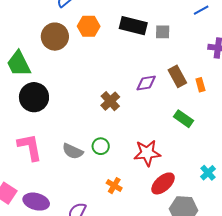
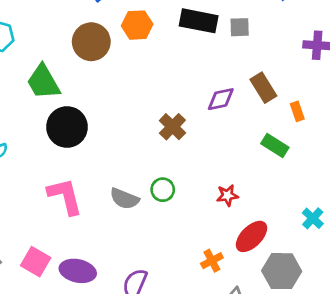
orange rectangle: (200, 85) -> (297, 111), moved
red star: (147, 153) -> (227, 195), size x0.6
orange cross: (114, 186) -> (212, 261), moved, turned 35

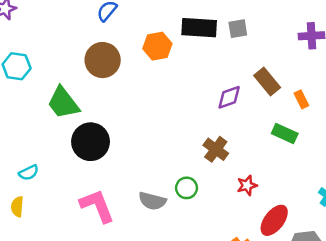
orange hexagon: (137, 25) -> (157, 46), moved
brown cross: (172, 127) -> (216, 149), moved

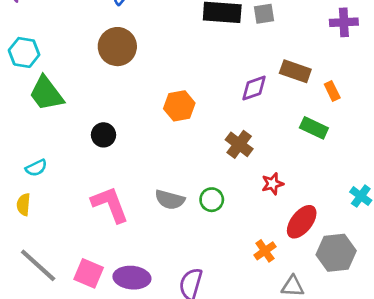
orange hexagon: (157, 46) -> (179, 106), moved
brown rectangle: (267, 81) -> (295, 71), turned -32
green trapezoid: (63, 103) -> (46, 94), moved
black circle: (91, 142) -> (104, 135), size x0.6
green circle: (187, 188) -> (212, 200), moved

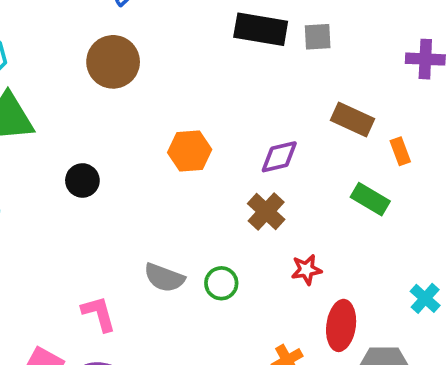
purple diamond: (254, 88) -> (279, 157), moved
pink L-shape: (110, 204) -> (99, 314), moved, size x0.7
red ellipse: (302, 222) -> (341, 325), turned -36

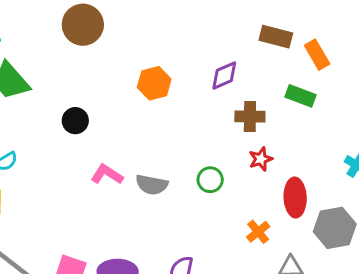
orange rectangle: (400, 151) -> (317, 55), size x1.4
brown cross: (266, 211) -> (250, 116), moved, turned -32
green circle: (221, 283) -> (210, 180), moved
pink L-shape: (99, 314) -> (107, 174), moved, turned -32

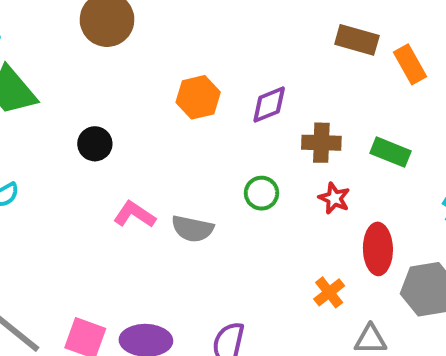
purple diamond: (224, 75) -> (269, 105), moved
green rectangle: (300, 96) -> (391, 152), moved
red star: (261, 159) -> (334, 198), turned -30
green circle: (210, 180) -> (261, 193), moved

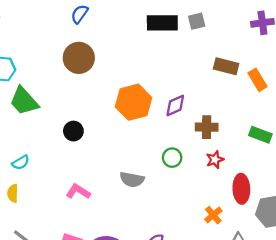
orange hexagon: (198, 97) -> (133, 102), size x1.4
green rectangle: (391, 152) -> (260, 135), moved
red star: (334, 198) -> (215, 160), turned 30
pink L-shape: (135, 214) -> (78, 192), moved

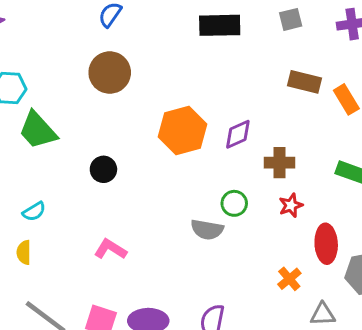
gray square: (197, 21) -> (291, 19), moved
gray semicircle: (132, 180) -> (207, 230), moved

